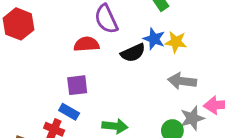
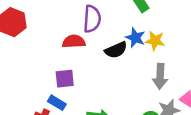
purple semicircle: (106, 19) -> (92, 19), turned -152
gray arrow: (182, 81) -> (160, 76), turned -95

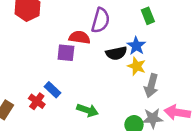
yellow star: (155, 41) -> (137, 66), moved
purple square: (65, 79) -> (66, 53), moved

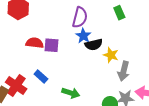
red semicircle: (80, 37) -> (35, 43), moved
blue star: (136, 46) -> (83, 36), moved
red cross: (37, 101) -> (16, 86), moved, size x1.5

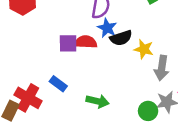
red semicircle: (35, 43) -> (86, 42), moved

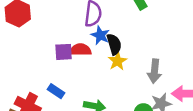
black semicircle: (121, 38) -> (114, 44), turned -85
yellow star: (144, 49) -> (117, 61), moved, turned 30

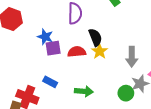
blue star: (100, 35) -> (45, 37), moved
red semicircle: (80, 50) -> (77, 52), moved

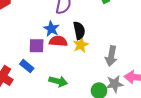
blue star: (45, 37) -> (51, 29), moved
purple square: (53, 48) -> (37, 46), moved

